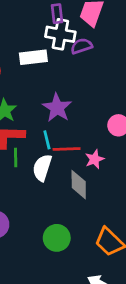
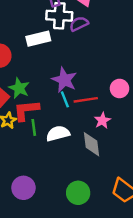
cyan line: (47, 140) -> (65, 99), moved
red line: (67, 149) -> (86, 100), moved
white semicircle: (42, 168) -> (58, 134), turned 65

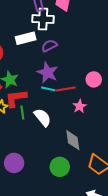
purple semicircle: (79, 24) -> (49, 46), moved
cyan line: (65, 99) -> (48, 89), turned -56
white semicircle: (58, 134) -> (43, 117), turned 66
gray diamond: (91, 144) -> (73, 140), moved

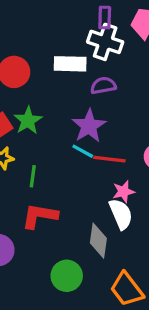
red L-shape: (16, 98) -> (40, 216), moved
white semicircle: (43, 117) -> (121, 214), moved

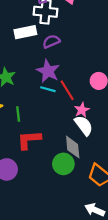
red line: (109, 159) -> (67, 90), turned 65
green circle: (67, 276) -> (63, 164), moved

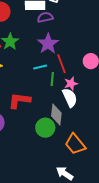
purple semicircle: (51, 41) -> (45, 17), moved
cyan line: (48, 89) -> (40, 67), moved, turned -40
green line: (18, 114) -> (52, 79), moved

